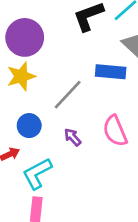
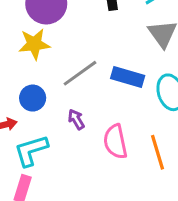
blue rectangle: (111, 72) -> (128, 77), moved
pink semicircle: (115, 131) -> (115, 142), moved

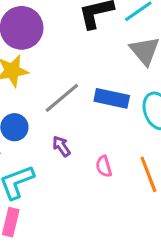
pink semicircle: (115, 142) -> (104, 166), size x0.6

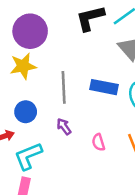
gray line: (62, 98) -> (64, 87), turned -52

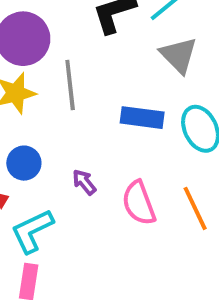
gray line: (64, 87) -> (70, 85), moved
pink semicircle: (98, 142) -> (139, 203), size x1.6

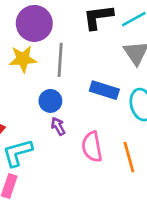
blue circle: (24, 163) -> (50, 101), moved

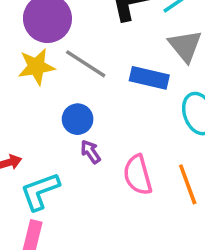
gray line: (60, 60) -> (86, 64), turned -56
blue rectangle: (104, 90) -> (149, 78), moved

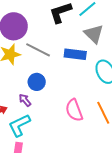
purple arrow: (91, 152) -> (25, 100), moved

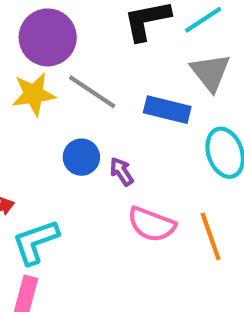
purple arrow: (25, 100) -> (122, 171), moved
pink semicircle: (74, 110) -> (152, 224), turned -55

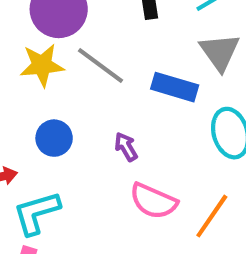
blue circle: (81, 157) -> (54, 138), moved
orange line: (211, 236) -> (212, 216), turned 51

